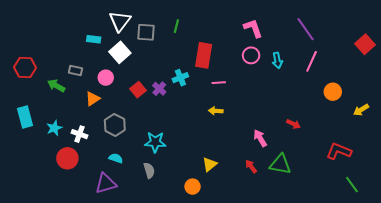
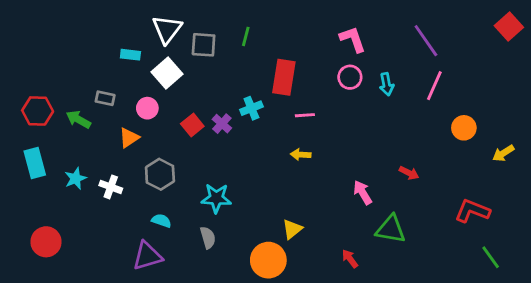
red square: (365, 44) -> (509, 27), moved
red hexagon: (25, 67) -> (38, 111), moved
red circle: (67, 158) -> (46, 242), moved
red arrow: (251, 166) -> (350, 259), moved
orange circle: (193, 187) -> (268, 260), size x1.6

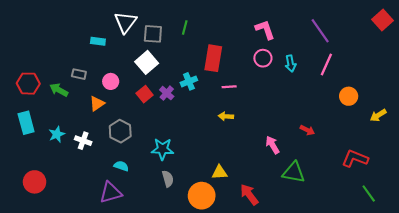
white square: (167, 73) -> (147, 62), moved
yellow triangle: (292, 229) -> (220, 172), turned 35
gray semicircle: (208, 238) -> (168, 179), moved
red arrow: (350, 259) -> (249, 195), moved, size x1.5

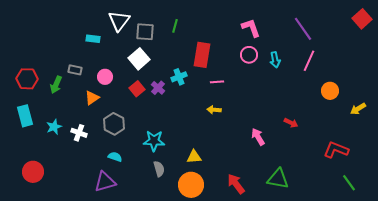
green arrow: (59, 90) -> (56, 85), turned -96
yellow triangle: (220, 172) -> (194, 157), moved
green triangle: (294, 172) -> (278, 179), moved

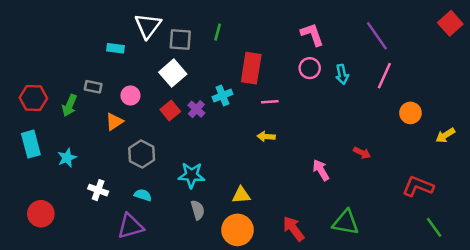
white cross: (79, 133) -> (98, 190), moved

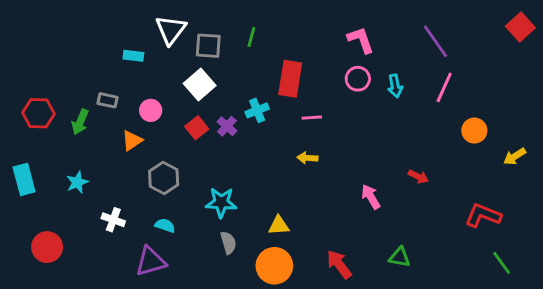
cyan rectangle: (31, 144) -> (24, 179), moved
green triangle: (346, 222) -> (400, 257), size x0.7

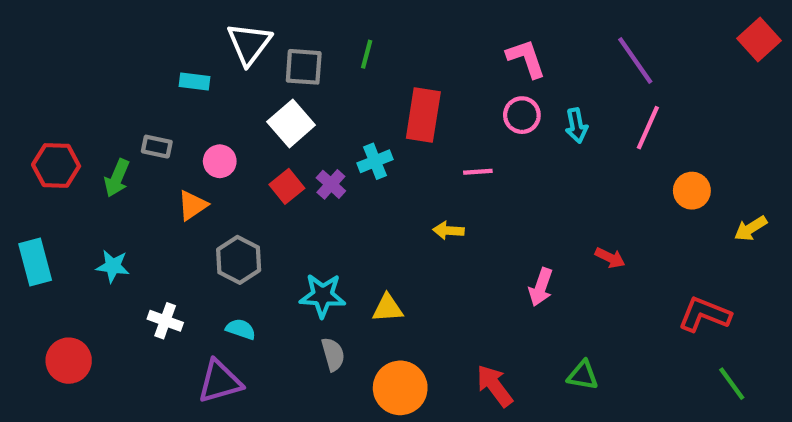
pink line: (312, 118) -> (478, 172), moved
cyan star: (77, 182) -> (113, 266), turned 30
pink arrow: (371, 197) -> (541, 287), turned -130
yellow triangle: (279, 225) -> (388, 308), moved

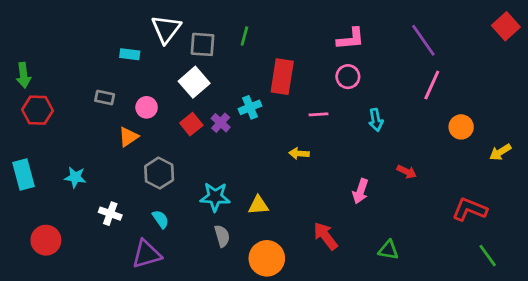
pink L-shape: (526, 58) -> (351, 39), turned 104
cyan arrow: (576, 126) -> (376, 120), moved
green arrow: (117, 178) -> (24, 75), moved, turned -30
cyan semicircle: (241, 329) -> (161, 219), turned 36
red arrow: (495, 386) -> (326, 236), moved

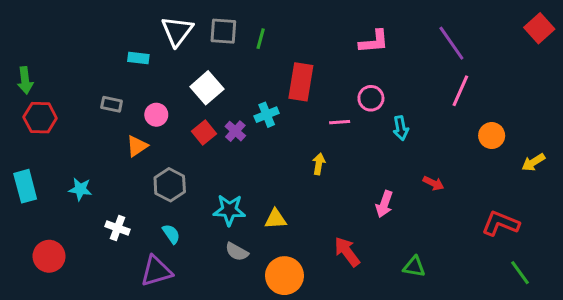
gray square: (202, 44) -> (223, 31), moved
pink circle: (348, 77) -> (371, 98), moved
yellow arrow: (299, 153) -> (319, 164), turned 96
gray semicircle: (222, 236) -> (237, 252), turned 135

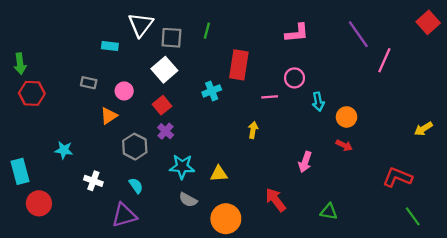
gray square: (223, 31) -> (171, 38), moved
pink line: (460, 91) -> (384, 60), moved
purple cross: (235, 131) -> (166, 131), moved
orange circle: (492, 136) -> (347, 117), moved
cyan rectangle: (25, 186) -> (20, 171), moved

